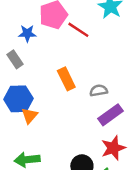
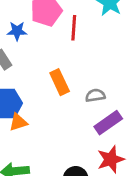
red line: (78, 30) -> (74, 28), turned 60
orange triangle: (29, 116) -> (18, 122), turned 30

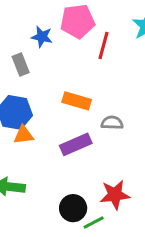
orange rectangle: (60, 82) -> (77, 101), turned -60
purple rectangle: (108, 123) -> (76, 144), moved

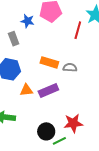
red line: (103, 45) -> (78, 30), moved
gray semicircle: (112, 123) -> (70, 68), moved
orange triangle: (24, 135) -> (26, 90), moved

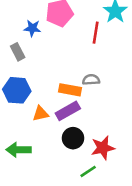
orange rectangle: (49, 62) -> (70, 90), moved
black circle: (46, 131) -> (73, 138), moved

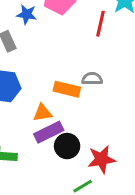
purple rectangle: (68, 111) -> (49, 132), moved
orange triangle: (41, 114) -> (42, 113), moved

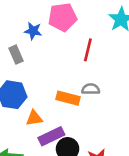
red line: (101, 24) -> (88, 50), moved
orange triangle: (42, 113) -> (34, 118), moved

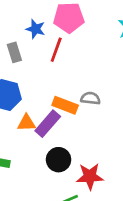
red line: (88, 50) -> (56, 50), moved
purple rectangle: (51, 136) -> (48, 124), moved, turned -30

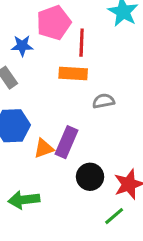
red line: (56, 50) -> (82, 43), moved
orange rectangle: (65, 105) -> (73, 74), moved

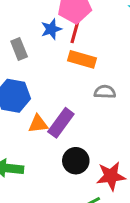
red line: (82, 43) -> (76, 30), moved
blue star: (22, 46) -> (51, 29), moved, turned -30

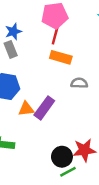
blue star: (51, 29) -> (13, 31), moved
black circle: (76, 161) -> (62, 157), moved

